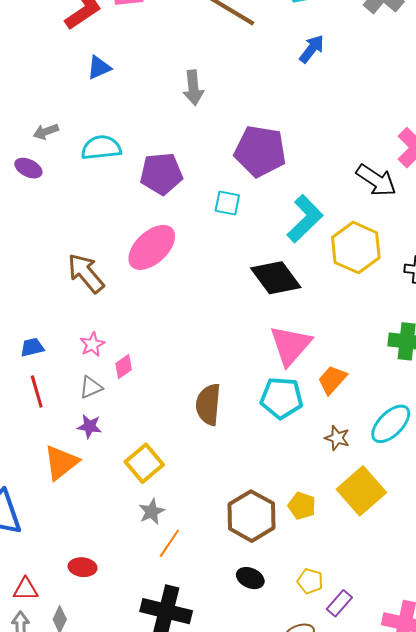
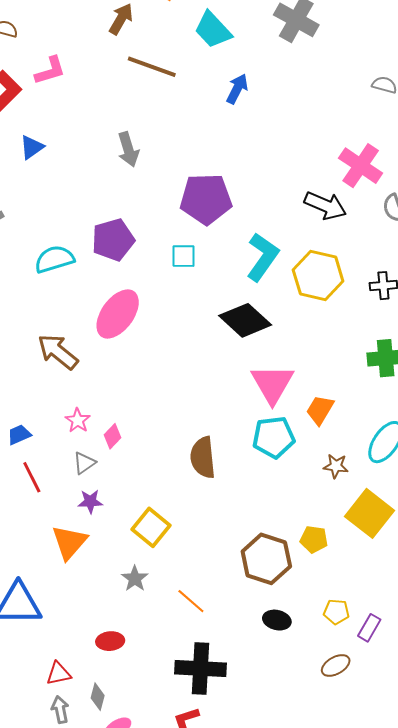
cyan semicircle: (101, 148) -> (54, 259), moved
gray star: (152, 512) -> (135, 579), moved
orange line: (169, 543) -> (191, 601), turned -72

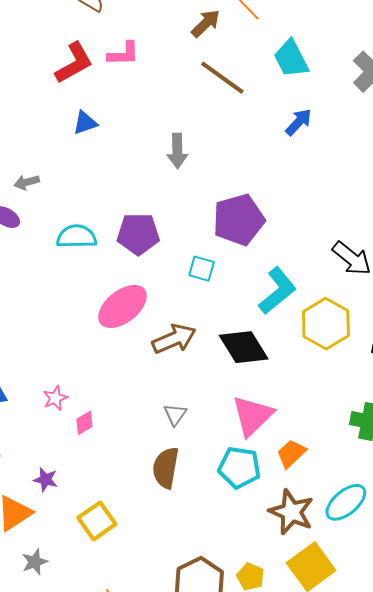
purple pentagon: (206, 199) -> (239, 220), turned -30
brown arrow: (58, 352) -> (174, 339), moved, turned 102
gray triangle: (84, 463) -> (175, 414), moved, turned -35
brown star: (336, 466) -> (291, 512), size x1.8
gray star: (135, 579) -> (35, 562), moved

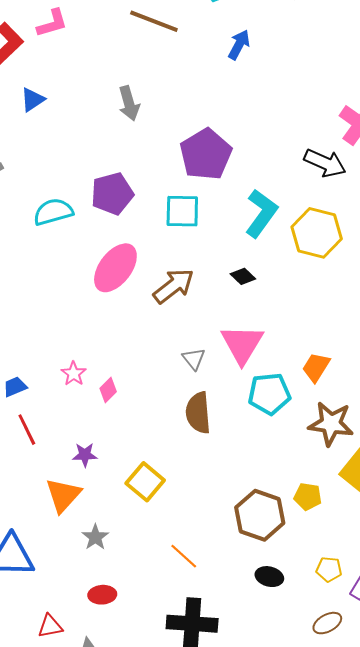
cyan square: (202, 269) -> (182, 211), size x1.4
black diamond: (244, 347) -> (243, 276), size x0.5
pink triangle: (253, 416) -> (242, 344), moved

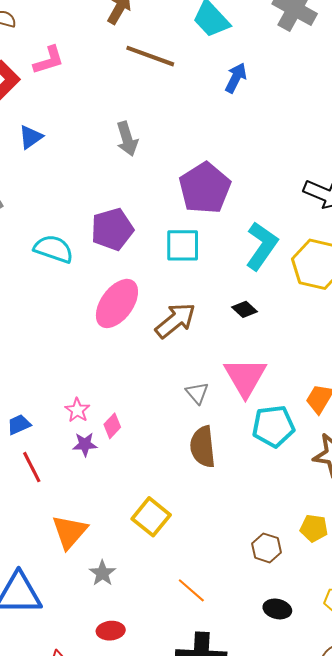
cyan semicircle: (53, 212) -> (54, 249), turned 36
purple star: (85, 455) -> (85, 444), moved
brown hexagon: (260, 515) -> (267, 548), size x0.6

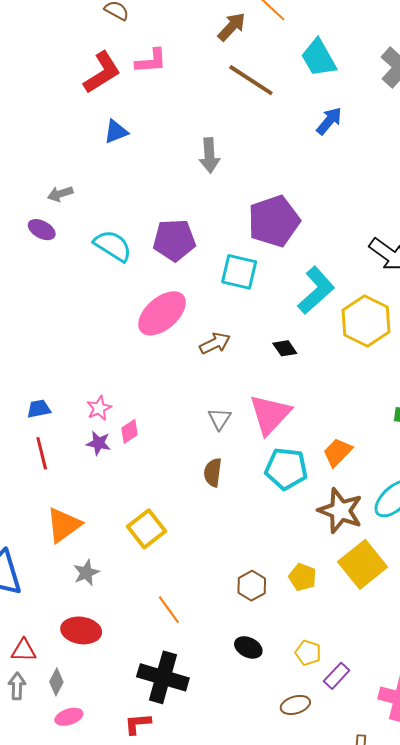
brown arrow: (175, 320) -> (215, 343), size x0.7
brown semicircle: (203, 447) -> (213, 472), size x0.7
red ellipse: (111, 631) -> (81, 630), size x1.4

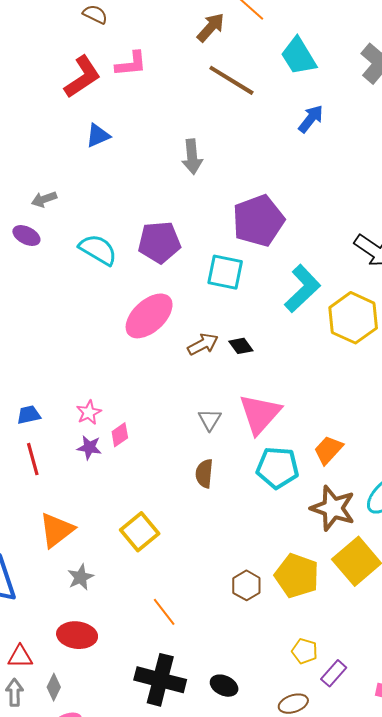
black diamond: (285, 348) -> (241, 346), moved
yellow pentagon: (303, 577) -> (297, 576), size x1.6
black ellipse: (248, 647) -> (224, 686), moved

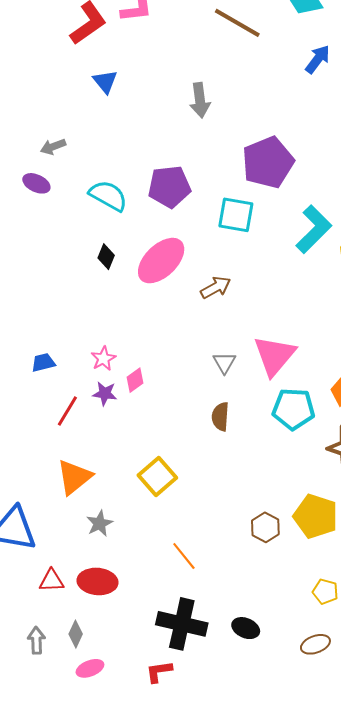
blue triangle: (98, 136) -> (105, 82), turned -44
black diamond: (241, 346) -> (106, 257), moved, turned 60
red line: (33, 459) -> (67, 411), moved, turned 48
red triangle: (20, 657) -> (51, 581), moved

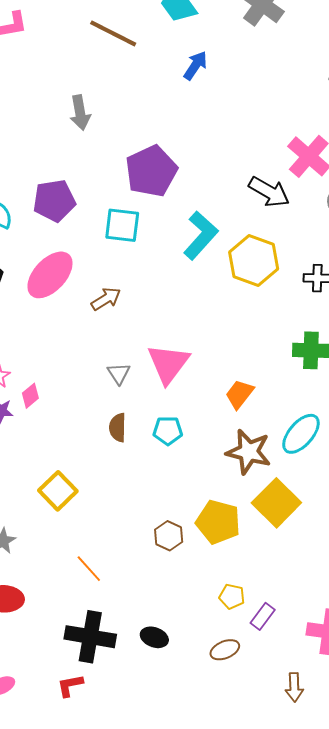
cyan pentagon: (294, 409) -> (168, 431), moved, size x0.7

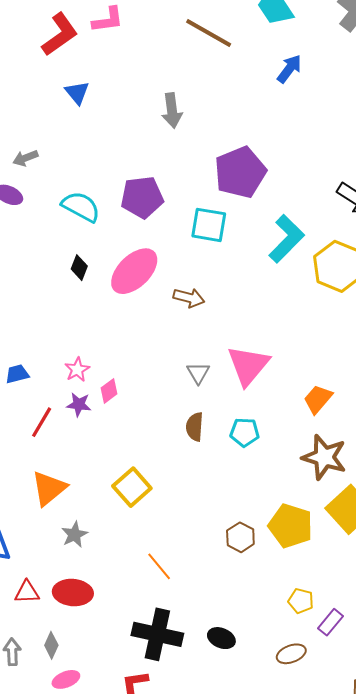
brown arrow: (106, 299) -> (189, 298), turned 44

